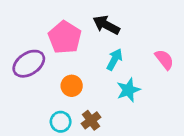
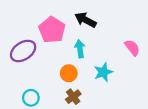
cyan arrow: (115, 59) -> (80, 49), moved, turned -36
orange circle: (72, 86) -> (69, 73), moved
cyan circle: (61, 122) -> (31, 98), moved

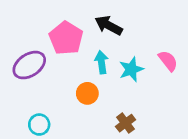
cyan star: (103, 72) -> (131, 69), moved
brown cross: (73, 97) -> (126, 123), moved

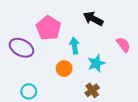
black arrow: (109, 25) -> (93, 19), moved
purple ellipse: (29, 65) -> (21, 48), turned 60
cyan star: (131, 69) -> (96, 63), moved

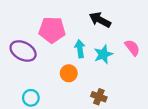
pink pentagon: (49, 28) -> (52, 30), turned -30
cyan star: (96, 63) -> (103, 54), moved
brown cross: (92, 90) -> (99, 97), turned -32

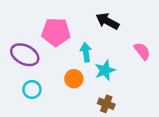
cyan star: (103, 54) -> (105, 70), moved
cyan circle: (31, 98) -> (32, 89), moved

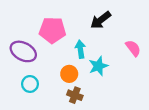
black arrow: (107, 21) -> (101, 20), turned -65
brown cross: (106, 104) -> (75, 95), moved

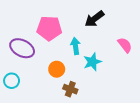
orange circle: (69, 74) -> (57, 69), moved
cyan circle: (30, 84) -> (12, 81), moved

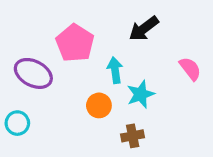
pink pentagon: (49, 28) -> (75, 43), turned 30
orange circle: (57, 69) -> (99, 105), moved
brown cross: (70, 89) -> (133, 136), moved, turned -32

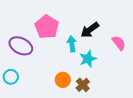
black arrow: (144, 29) -> (90, 30), moved
orange circle: (99, 105) -> (63, 80), moved
brown cross: (133, 136) -> (83, 85), turned -32

